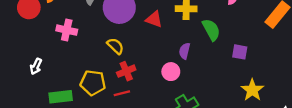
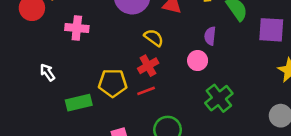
yellow semicircle: (115, 46) -> (154, 38), moved
purple square: (240, 52) -> (271, 30), size x1.5
white arrow: (36, 66) -> (48, 72), turned 126

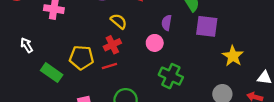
purple square: (271, 30) -> (207, 26), moved
green cross: (219, 98) -> (171, 76), turned -30
green rectangle: (79, 103) -> (52, 73), turned 45

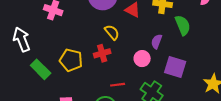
purple square: (207, 26) -> (175, 67), moved
white arrow: (27, 45) -> (22, 39), size x1.6
red line: (109, 66) -> (118, 85), moved

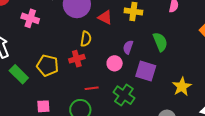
green semicircle: (183, 25) -> (160, 42), moved
yellow semicircle: (112, 32) -> (86, 39), turned 49

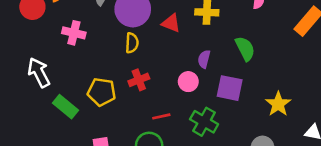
yellow semicircle: (86, 39) -> (132, 43), moved

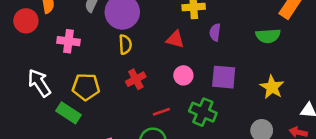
red triangle: (171, 23) -> (175, 39), moved
green semicircle: (245, 49) -> (268, 36), moved, turned 120
purple semicircle: (204, 59) -> (215, 32), moved
yellow pentagon: (102, 92) -> (86, 87), moved

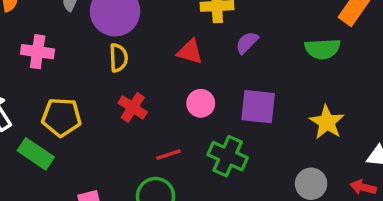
purple semicircle: (215, 32) -> (247, 43), turned 36
red cross: (136, 79) -> (133, 107), turned -30

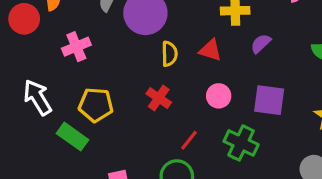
pink cross: (38, 52) -> (76, 47), turned -32
yellow semicircle: (118, 58) -> (169, 54), moved
red line: (168, 155) -> (189, 140), turned -35

